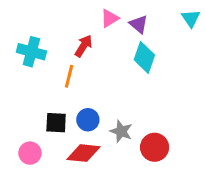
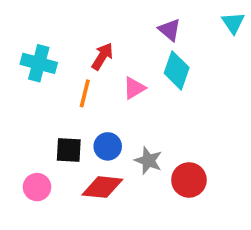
pink triangle: (110, 18) -> (134, 88), moved

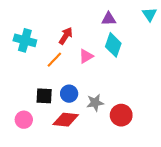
purple triangle: (170, 30) -> (109, 19), turned -42
orange line: (85, 93) -> (54, 60), turned 30
gray star: (148, 161) -> (95, 103), turned -30

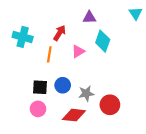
purple triangle: (109, 19) -> (89, 17), moved
orange line: (54, 60) -> (49, 54), turned -35
pink circle: (24, 120) -> (38, 109), moved
red diamond: (66, 120) -> (74, 115), moved

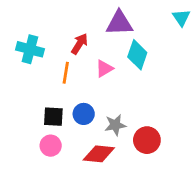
purple triangle: (89, 17) -> (119, 23), size x1.5

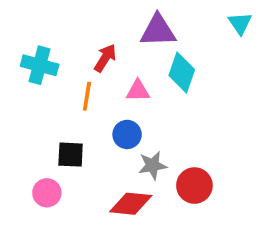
pink triangle: (104, 69) -> (138, 91), turned 30
blue circle: (84, 114) -> (127, 134), moved
pink circle: (51, 146) -> (47, 193), moved

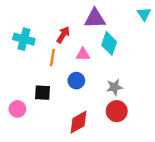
gray star: (153, 165) -> (115, 87), moved
pink circle: (47, 193) -> (17, 109), moved
red diamond: (131, 204) -> (79, 122), turned -35

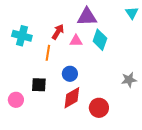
pink triangle: (83, 54) -> (76, 41), moved
gray star: (115, 87) -> (129, 80), moved
red circle: (117, 111) -> (99, 108), moved
red diamond: (79, 122) -> (72, 98), moved

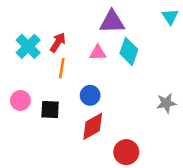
red arrow: (58, 32) -> (58, 42), moved
cyan cross: (22, 36) -> (28, 46), turned 30
pink circle: (16, 100) -> (20, 100), moved
red circle: (99, 108) -> (126, 152), moved

